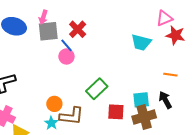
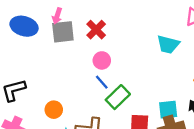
blue line: (66, 45) -> (102, 82), moved
pink circle: (66, 56) -> (102, 60), moved
orange circle: (54, 104) -> (54, 110), moved

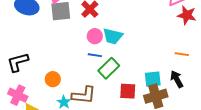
cyan trapezoid: (168, 44) -> (113, 36), moved
blue line: (102, 82) -> (95, 55), turned -40

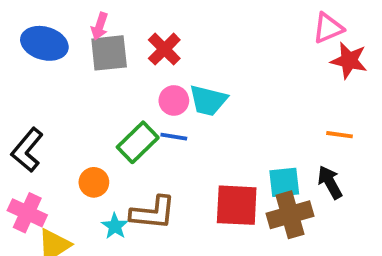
black L-shape: (18, 62) -> (27, 150), turned -35
green rectangle: (109, 68) -> (138, 142), moved
red square: (128, 91) -> (237, 205), size x1.4

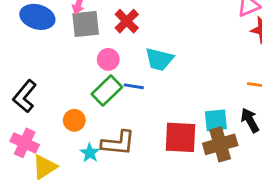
pink circle: (174, 100) -> (108, 59), moved

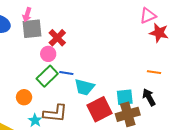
red cross: (127, 21) -> (57, 38), moved
cyan trapezoid: (159, 59) -> (84, 87), moved
red square: (180, 137) -> (100, 109), turned -30

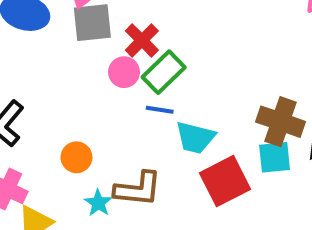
green rectangle: (47, 76) -> (164, 72), moved
brown cross: (128, 114) -> (280, 122), moved, turned 35

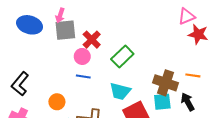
green rectangle: (164, 72) -> (122, 56), moved
blue line: (160, 110) -> (83, 76), moved

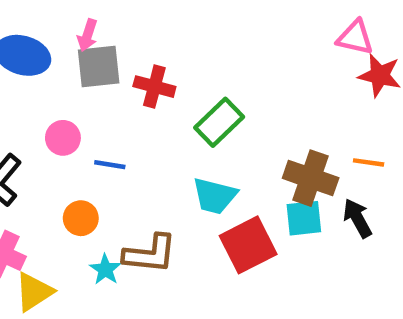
pink triangle: (187, 16) -> (355, 37), turned 36
red cross: (92, 40) -> (154, 87), turned -30
pink circle: (82, 56) -> (63, 138), moved
blue line: (83, 76) -> (110, 165), moved

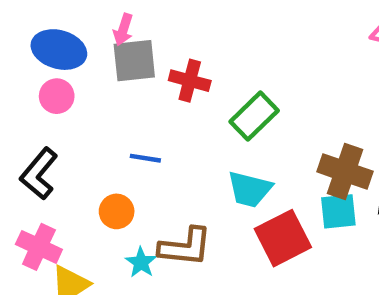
pink circle: (63, 138) -> (57, 96), moved

